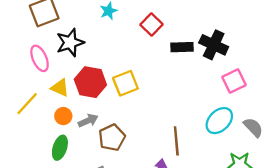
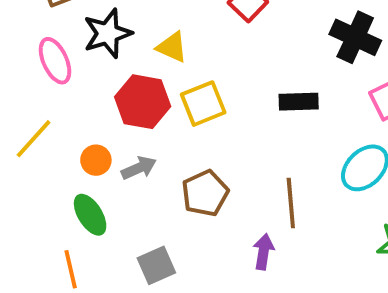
black rectangle: (182, 47) -> (299, 102), moved
yellow triangle: (60, 88) -> (172, 47), moved
brown pentagon: (112, 138) -> (205, 193), moved
green ellipse: (60, 148) -> (90, 215), turned -50

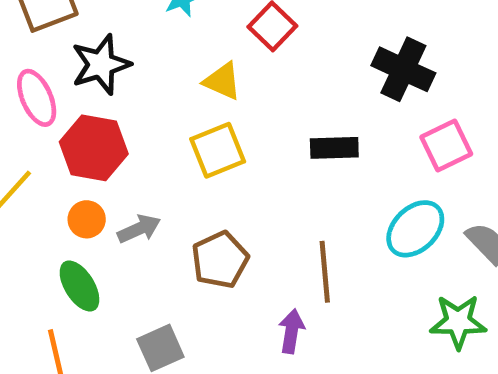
yellow triangle: (172, 47) -> (222, 81), moved
red hexagon: (143, 102) -> (94, 148), moved

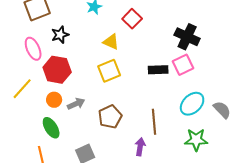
black star: (101, 65) -> (60, 35), size x0.7
pink square: (446, 145) -> (183, 65), moved
green star: (458, 322) -> (196, 140), moved

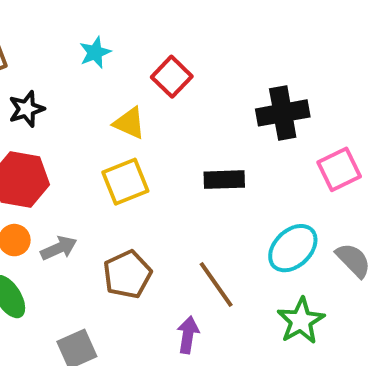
black cross: (187, 37) -> (283, 113), turned -35
pink square: (183, 65) -> (339, 169), moved
brown line: (154, 122) -> (216, 284), turned -30
green star: (196, 140) -> (301, 321), turned -30

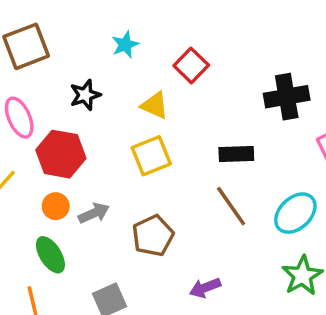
black star: (26, 109) -> (85, 95), moved
brown line: (216, 284) -> (231, 206), moved
purple arrow: (188, 335) -> (205, 288), turned -120

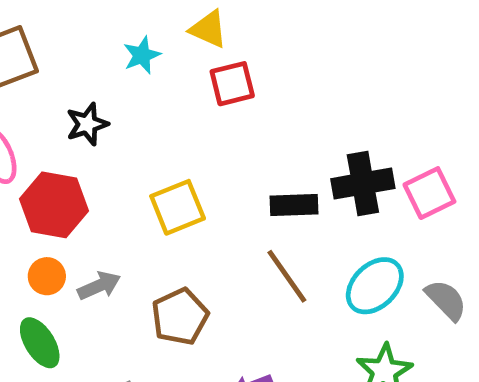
red square: (191, 65) -> (232, 84), turned 32
black cross: (287, 97) -> (363, 184), moved
yellow triangle: (155, 105) -> (208, 29), moved

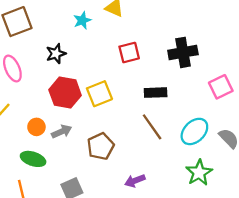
red square: (232, 84) -> (129, 52), moved
black cross: (363, 184) -> (183, 52), moved
red hexagon: (54, 205) -> (65, 93), moved
green ellipse: (40, 343) -> (33, 159), turned -40

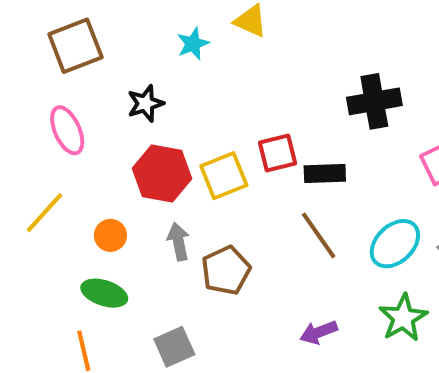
red square: (129, 52) -> (277, 153), moved
gray arrow: (62, 131) -> (178, 242), moved, turned -78
purple arrow: (135, 181) -> (319, 332), moved

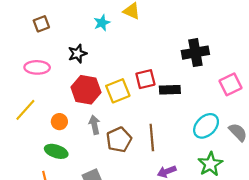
brown square: (75, 46) -> (41, 24), size x0.6
pink ellipse: (67, 130) -> (37, 67), turned -65
brown line: (319, 235) -> (152, 138), moved, turned 30

